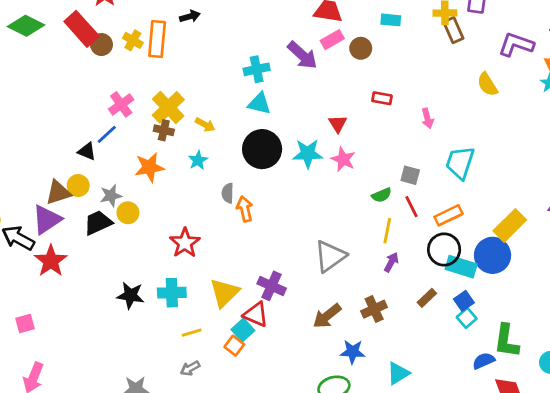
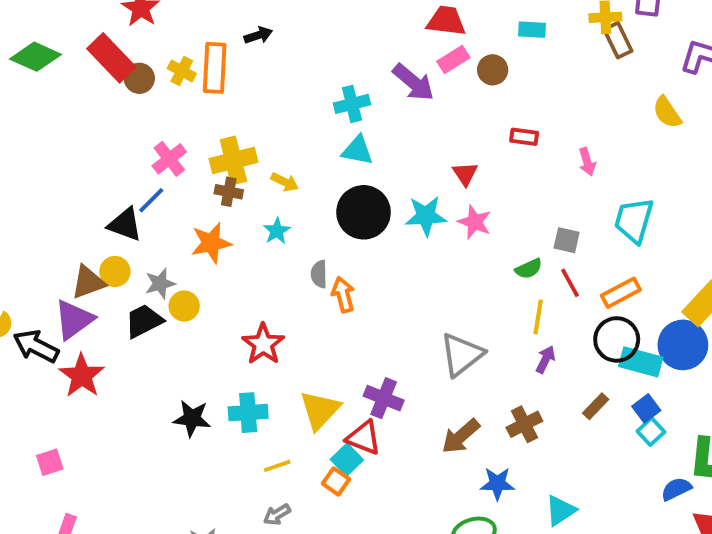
yellow cross: (168, 107) -> (233, 160), turned 32
black triangle: (87, 151) -> (125, 225), size x1.4

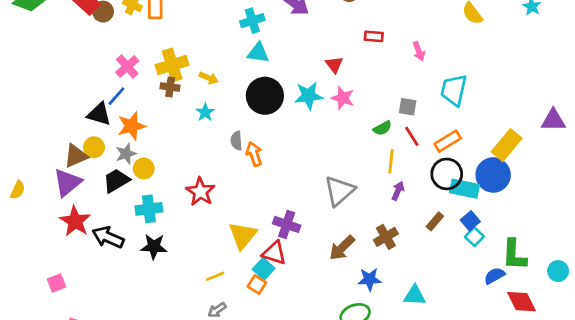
orange star: (211, 243) -> (132, 126), moved
black arrow: (36, 346) -> (108, 237), moved
cyan cross: (248, 413) -> (149, 209), moved
cyan triangle: (560, 510) -> (415, 295), turned 40

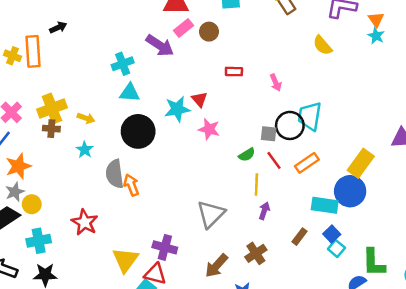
cyan star: (309, 96) -> (177, 109), moved
gray semicircle: (236, 141) -> (115, 174), size x1.6
black circle: (447, 174) -> (290, 125), moved

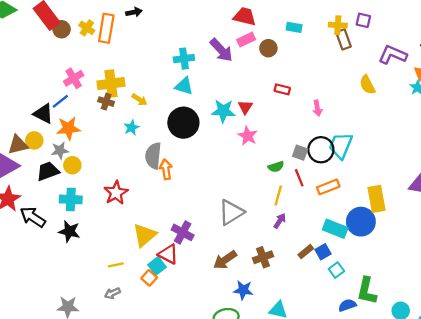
yellow rectangle: (361, 163) -> (376, 199), turned -60
blue square: (332, 234) -> (323, 252), moved

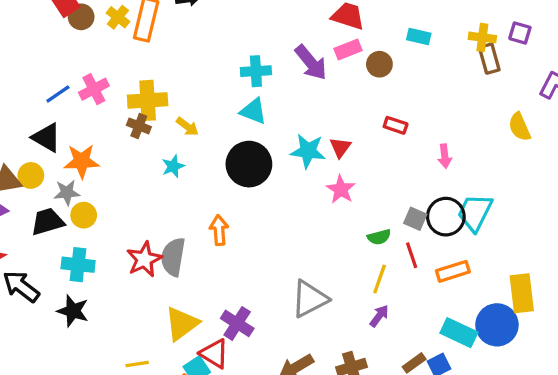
blue line: (60, 101) -> (58, 94), moved
gray semicircle: (153, 156) -> (173, 257), moved

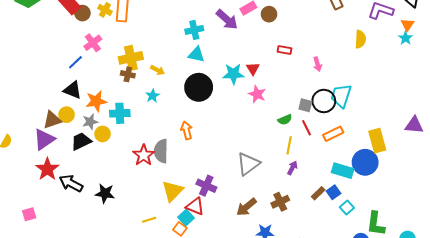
pink cross: (94, 89) -> (93, 43), moved
yellow semicircle: (519, 127) -> (360, 39), turned -144
cyan cross: (78, 265) -> (120, 113), moved

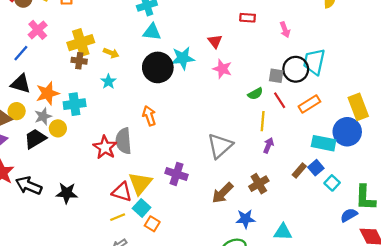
cyan star: (233, 74) -> (183, 58), moved
red triangle: (195, 206) -> (122, 192), moved
cyan square: (186, 218) -> (142, 208), moved

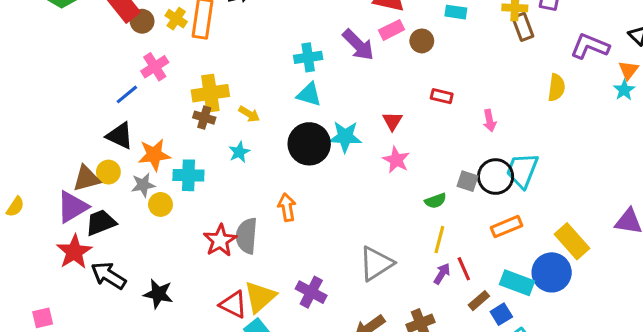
red line: (280, 100) -> (464, 269), moved
yellow rectangle: (358, 107) -> (572, 241), turned -30
black trapezoid: (35, 139) -> (101, 223), moved
brown rectangle: (299, 170) -> (479, 301), moved

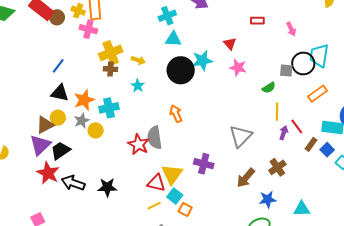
pink cross: (155, 67) -> (88, 29), moved, turned -30

